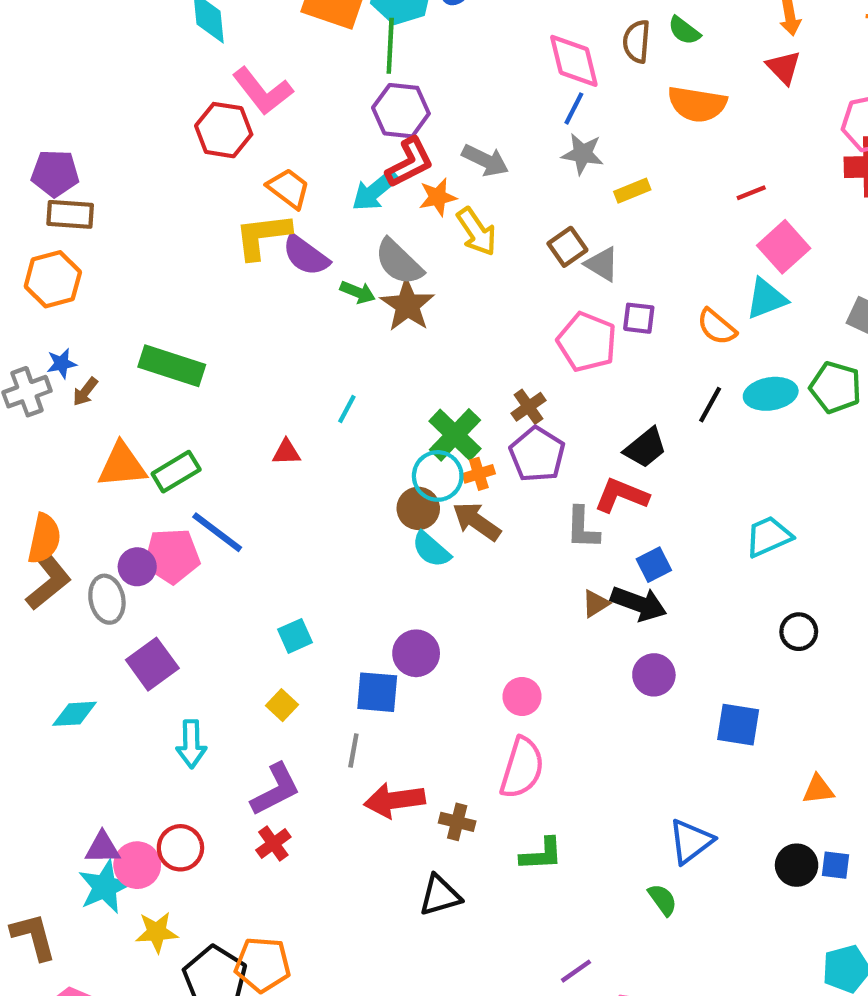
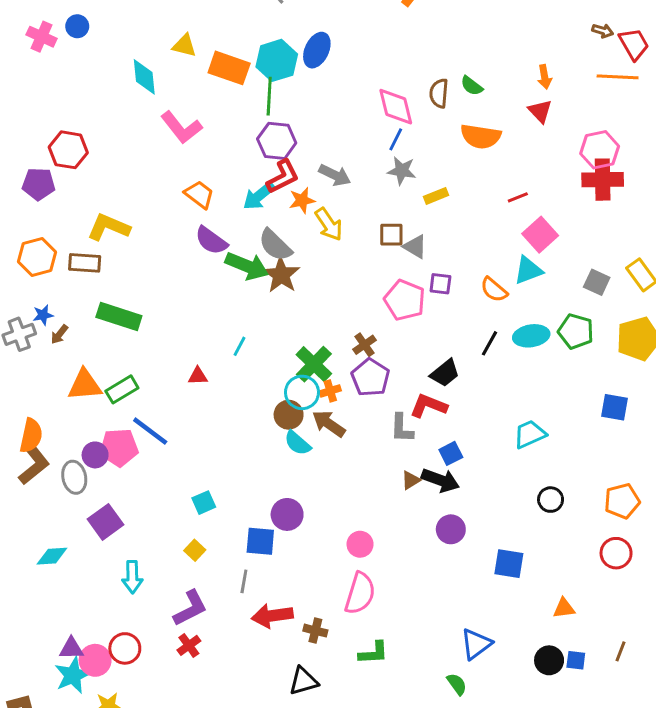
red hexagon: (224, 130) -> (68, 150), moved
brown rectangle: (70, 214) -> (85, 263), moved
yellow L-shape: (263, 236) -> (108, 227), moved, turned 30
brown square: (567, 247) -> (391, 235), turned 35
green arrow: (358, 292) -> (247, 266), size x1.8

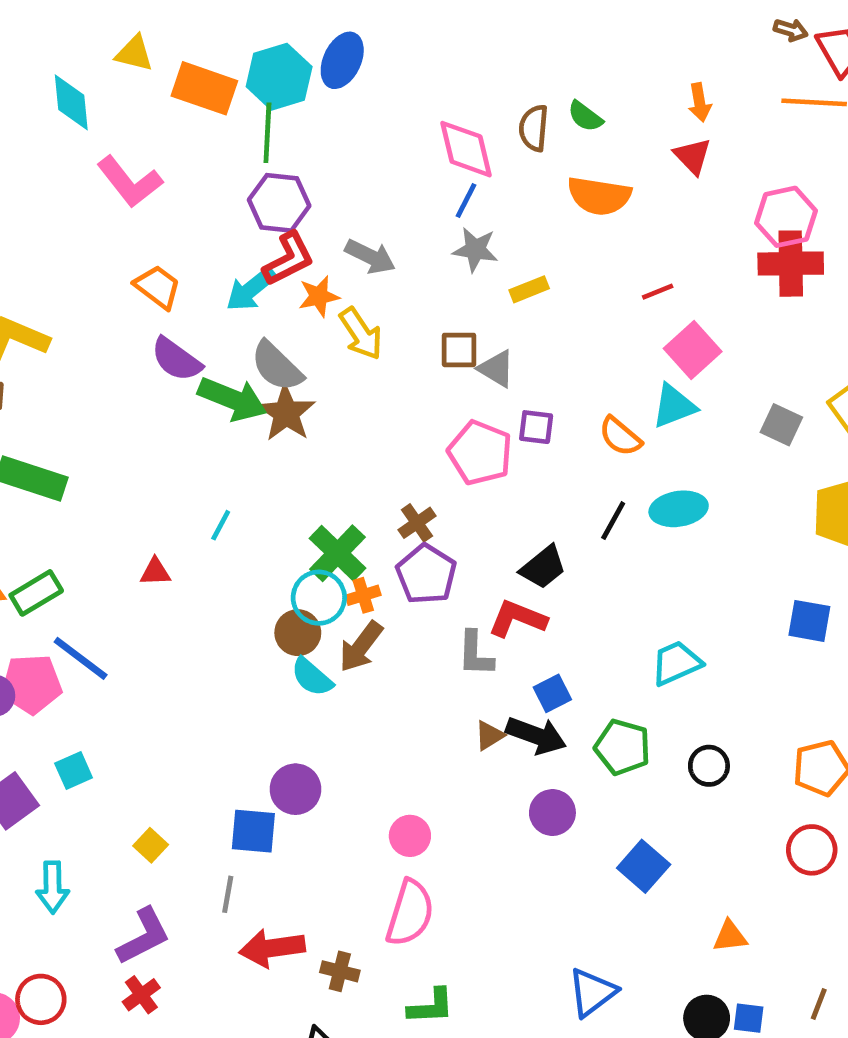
green pentagon: (576, 331) -> (623, 747), moved
brown arrow: (329, 424) -> (361, 647), turned -88
cyan square: (204, 503) -> (74, 770), moved
blue square: (509, 564) -> (644, 866), turned 32

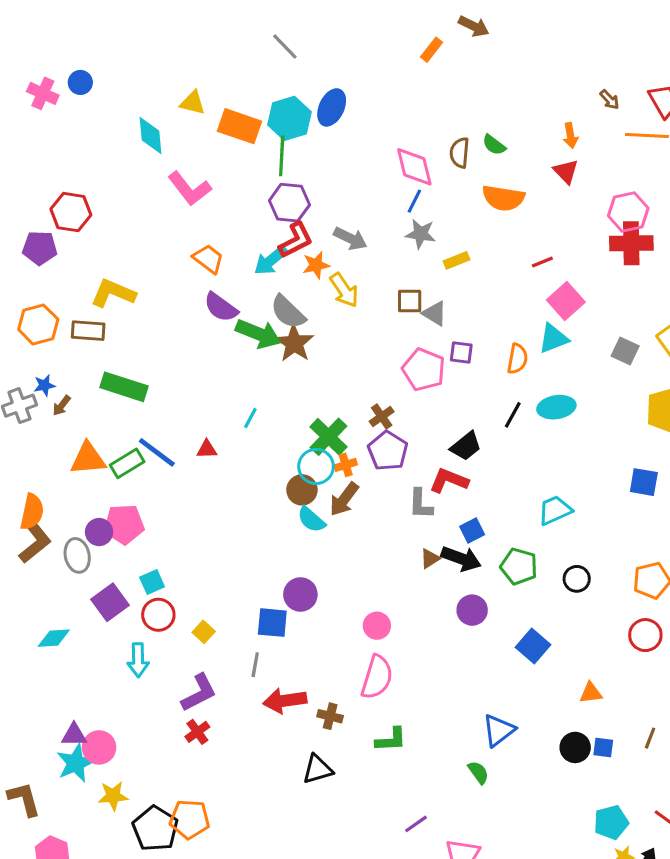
brown arrow: (791, 30) -> (609, 100), moved, turned 30
orange semicircle: (620, 436) -> (517, 359), turned -120
blue line: (81, 658) -> (157, 452), moved
red circle: (41, 999) -> (158, 615), moved

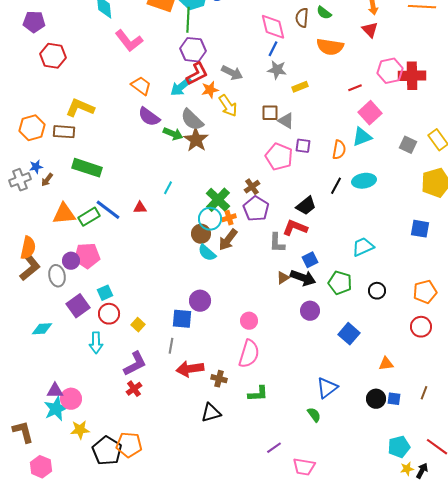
pink hexagon: (628, 212) -> (390, 71), moved
purple pentagon: (40, 248) -> (34, 22), moved
green arrow: (258, 334) -> (173, 134), size x0.7

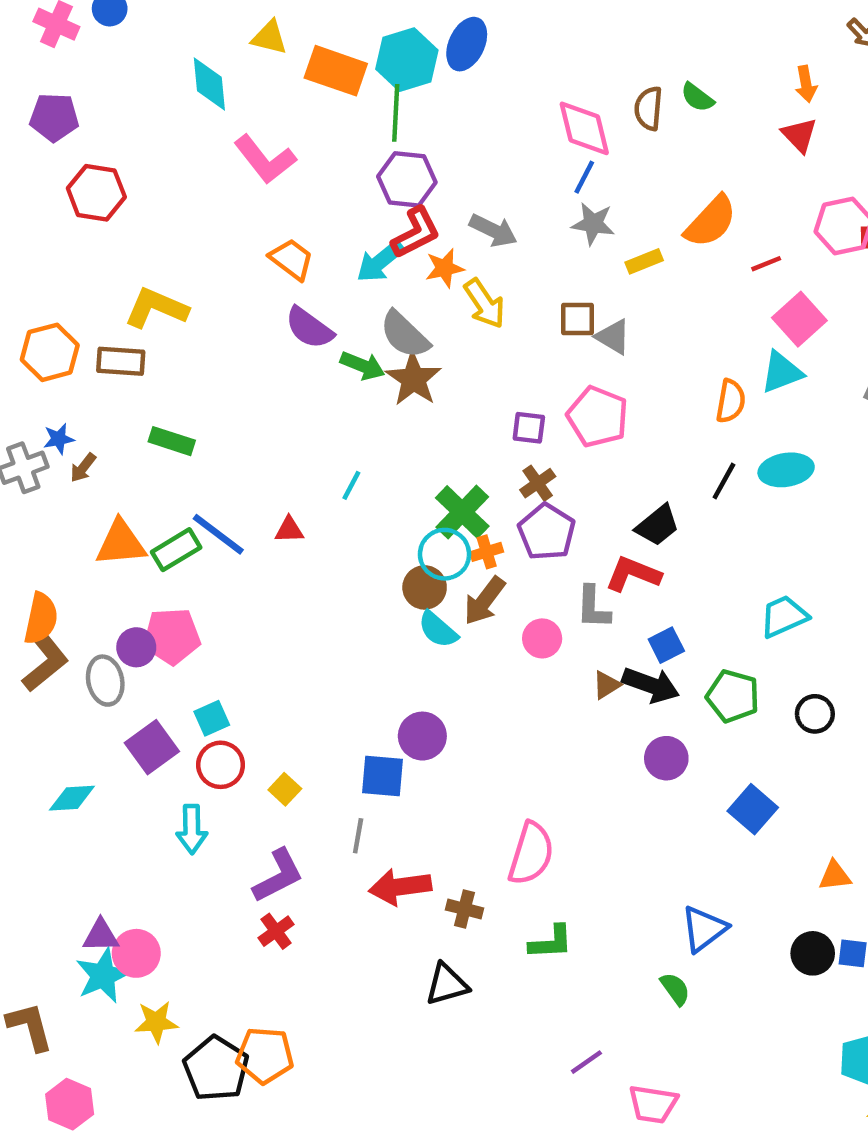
orange semicircle: (330, 47) -> (711, 222), moved, turned -56
purple square: (303, 146) -> (529, 428), moved
green rectangle: (87, 168) -> (172, 441), size x0.7
pink circle: (249, 321) -> (542, 638), moved

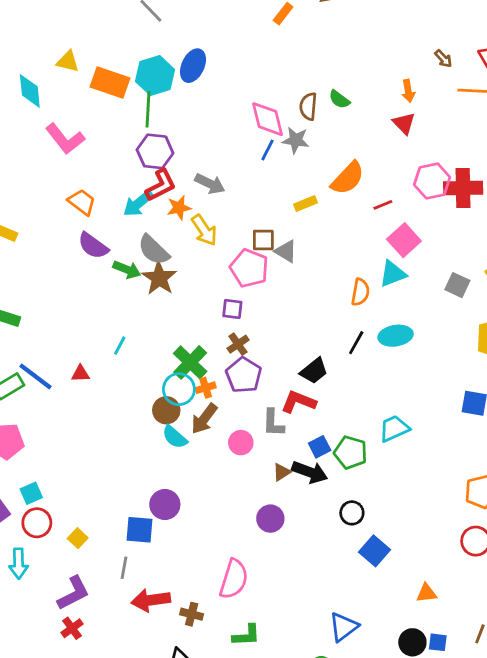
gray star: (593, 224) -> (296, 140), moved
pink pentagon: (598, 417) -> (249, 268), moved
green pentagon: (733, 696) -> (351, 452), moved
black circle: (815, 714) -> (352, 513), moved
purple circle: (666, 758) -> (270, 519), moved

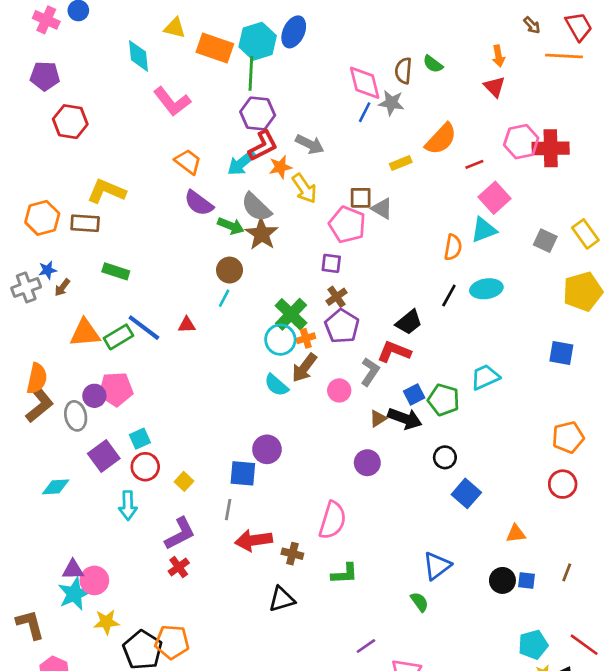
brown circle: (166, 410) -> (230, 270), moved
gray L-shape: (273, 423) -> (370, 372), turned -148

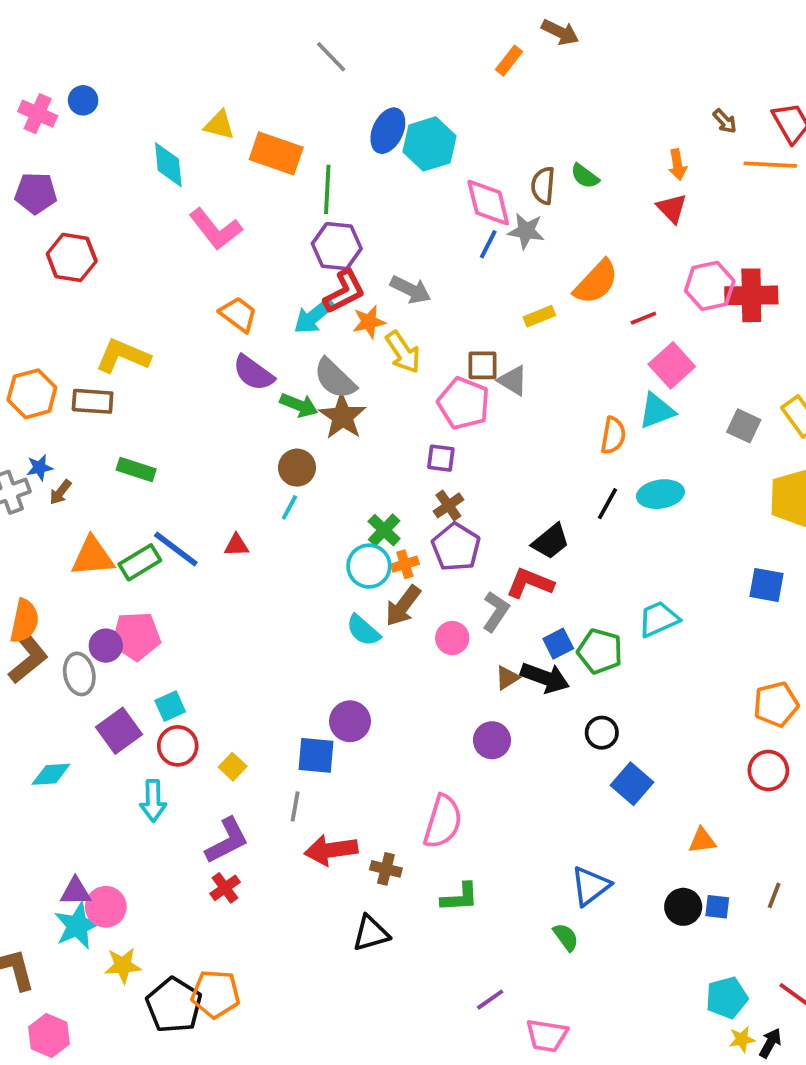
cyan hexagon: (258, 41) -> (430, 144), moved
green cross: (291, 314) -> (384, 530), size x0.7

